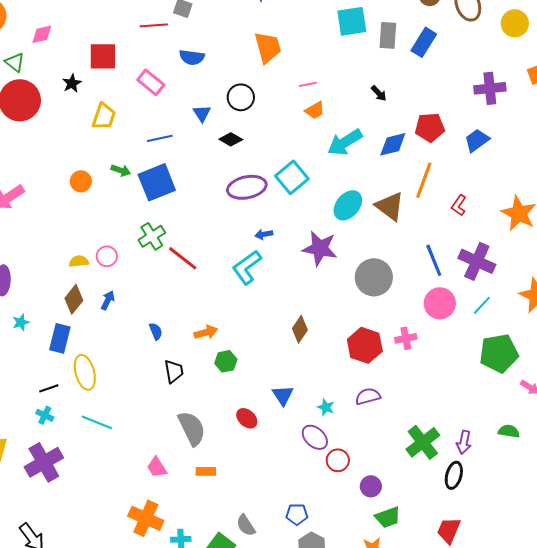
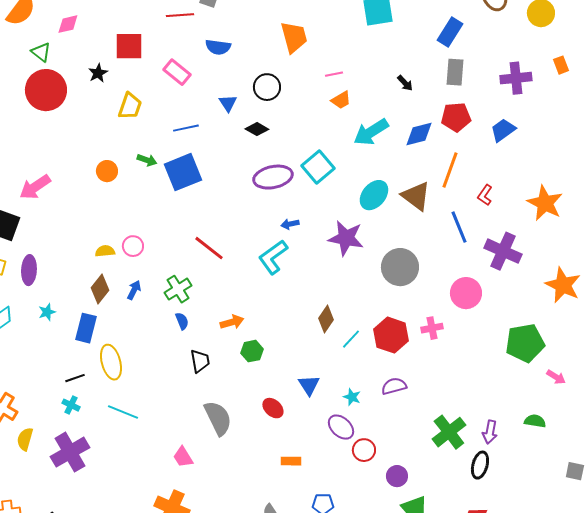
gray rectangle: (388, 35) -> (455, 72), moved
green cross: (152, 236) -> (178, 289), moved
blue line: (434, 260) -> (459, 227), moved
cyan line: (482, 305) -> (351, 339), moved
orange rectangle: (206, 471) -> (291, 461), moved

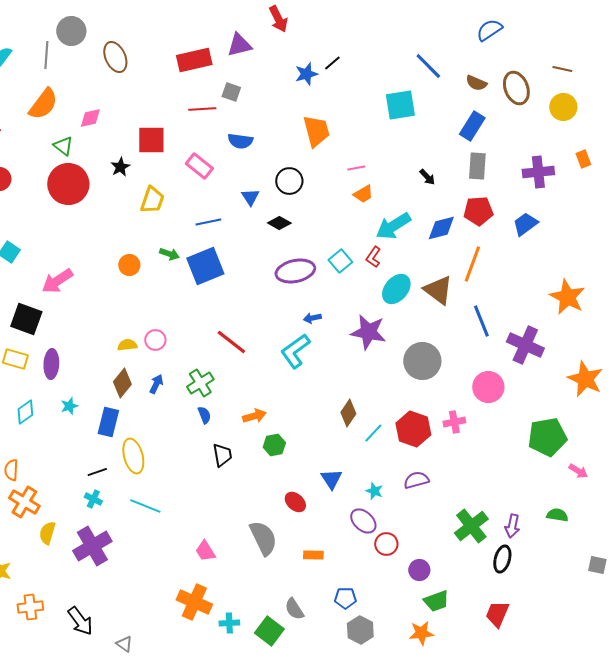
cyan square: (318, 167) -> (340, 261), size x0.7
red L-shape: (485, 195) -> (373, 257), moved
gray semicircle: (218, 418) -> (263, 538), moved

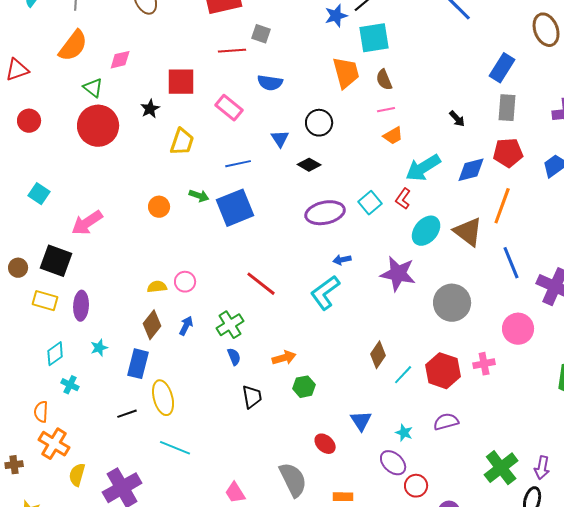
brown semicircle: (476, 83) -> (384, 80), moved, turned 45
cyan square: (400, 105) -> (374, 38), moved
cyan cross: (93, 499) -> (70, 385), moved

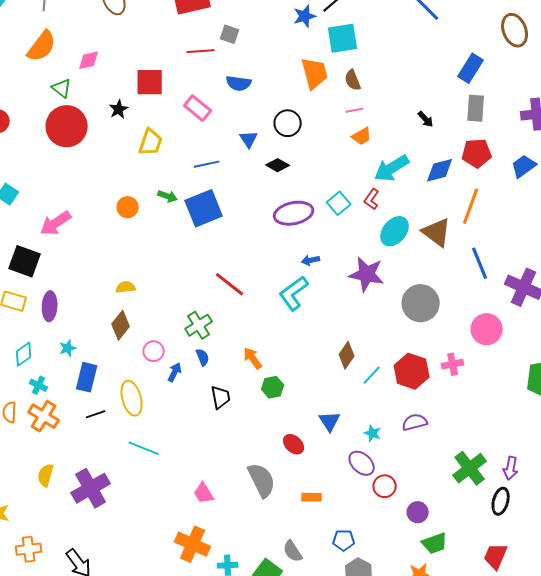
pink circle: (185, 282) -> (154, 351), moved
blue arrow: (186, 326) -> (175, 372), moved
orange arrow: (284, 358) -> (253, 358), turned -110
blue rectangle: (138, 364) -> (87, 377), moved
orange cross: (54, 444) -> (44, 416), moved

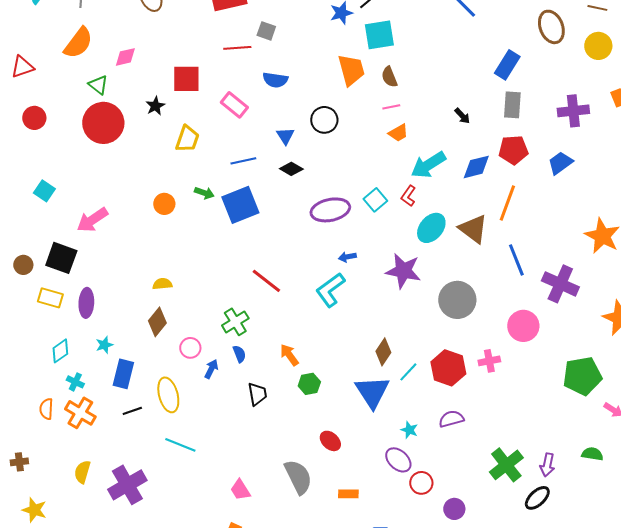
black diamond: (278, 165) -> (291, 169), moved
blue triangle: (330, 421) -> (372, 392), moved, size x1.6
black ellipse: (501, 501) -> (537, 498), turned 32

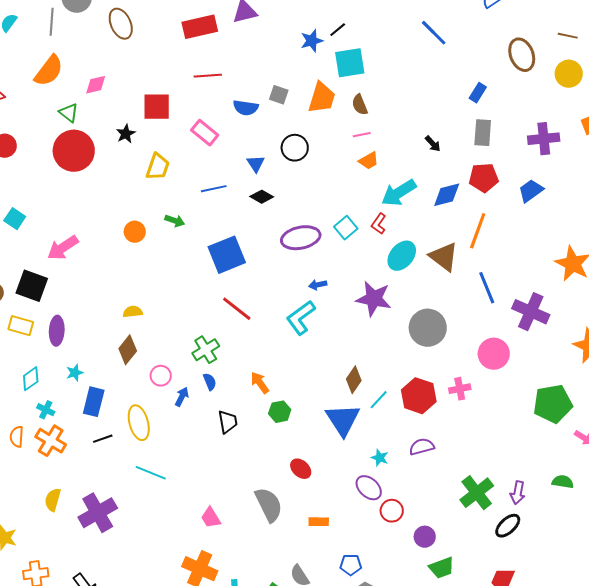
gray square: (266, 31) -> (279, 95), moved
blue rectangle: (507, 65) -> (478, 93), size x0.7
orange trapezoid: (351, 70) -> (322, 98), turned 32
blue square: (240, 205) -> (227, 255), moved

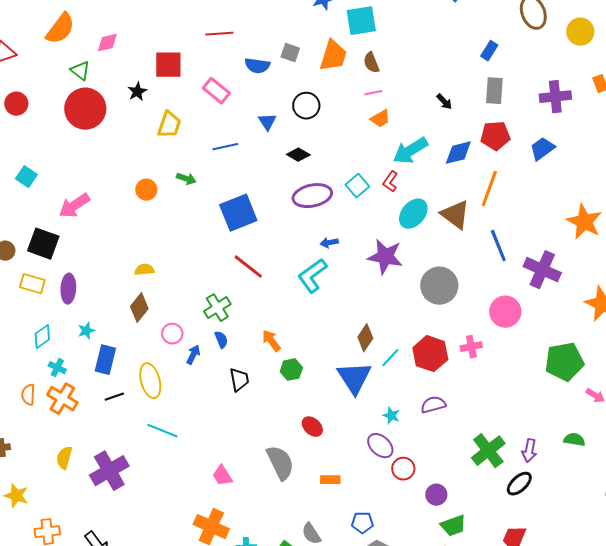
black diamond: (262, 197) -> (298, 155), moved

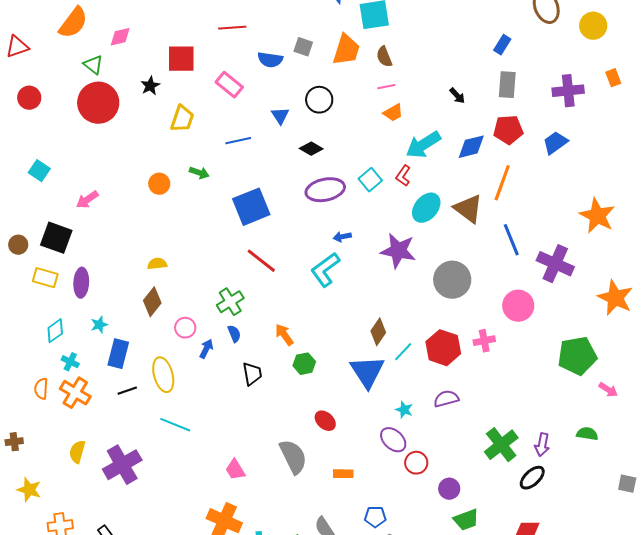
pink arrow: (74, 206) -> (87, 200), size x0.7

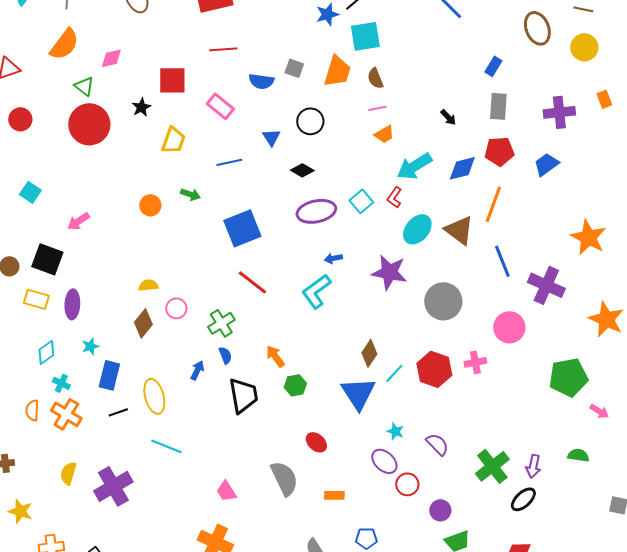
pink circle: (185, 328) -> (176, 308), moved
black trapezoid: (252, 374) -> (243, 395), size x1.5
purple semicircle: (446, 399) -> (437, 444), moved, turned 60

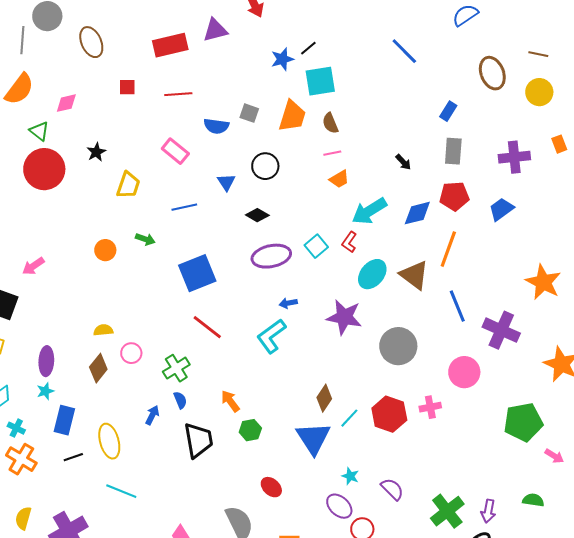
red square: (172, 80) -> (127, 87), moved, size x0.6
purple ellipse: (72, 304) -> (46, 361), moved

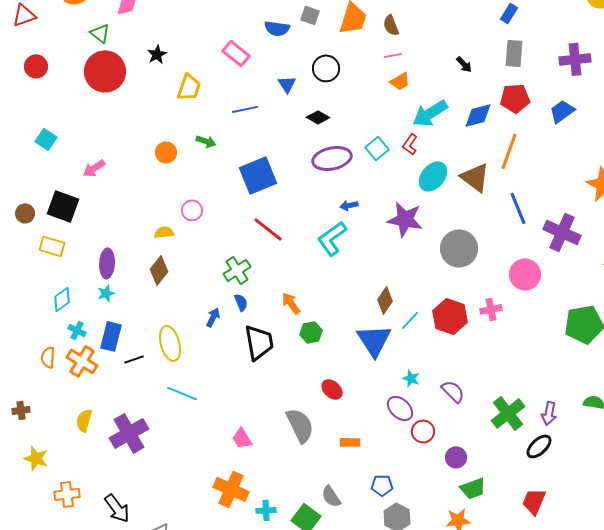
pink circle: (131, 353) -> (192, 210), moved
blue rectangle: (64, 420) -> (111, 336), moved

